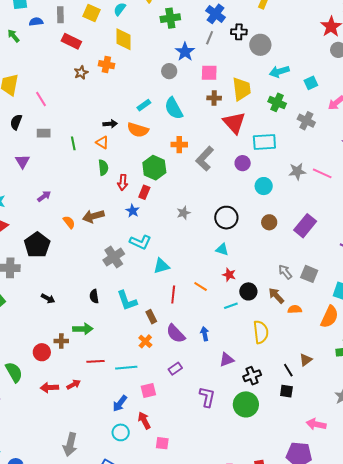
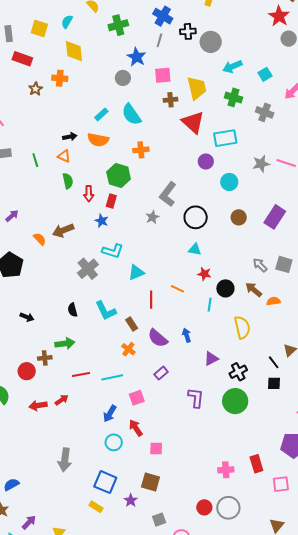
gray L-shape: (205, 159) -> (168, 194), moved
cyan line: (231, 306) -> (210, 305), turned -56

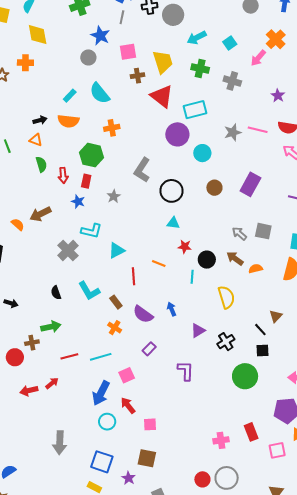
purple circle: (206, 162) -> (177, 134), size x1.5
gray star: (152, 217) -> (114, 196), moved
green circle: (235, 401) -> (245, 376), moved
blue arrow: (110, 414) -> (101, 393), size x1.4

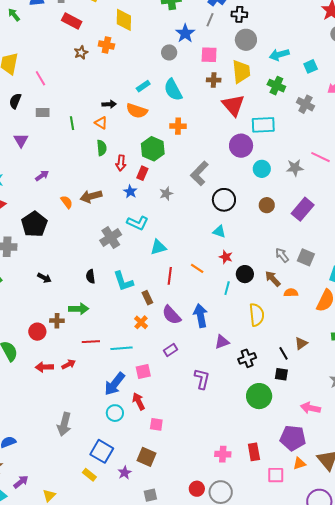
gray circle: (173, 15) -> (246, 40), moved
gray star: (233, 132) -> (295, 168), moved
blue arrow: (172, 309) -> (200, 316), size x1.6

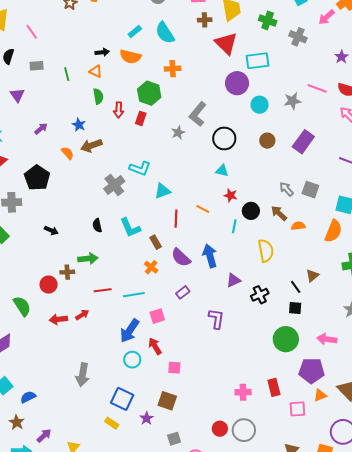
blue star: (130, 192) -> (79, 125), moved
gray star: (166, 194) -> (178, 133), moved
green circle: (259, 396) -> (286, 339), moved

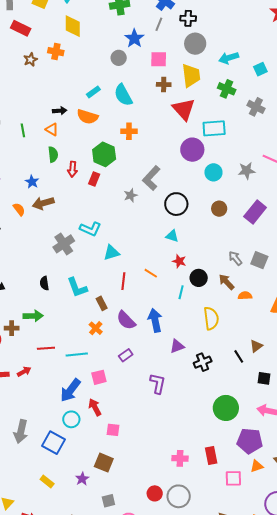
black square: (295, 308) -> (264, 378), moved
blue square: (122, 399) -> (53, 443), moved

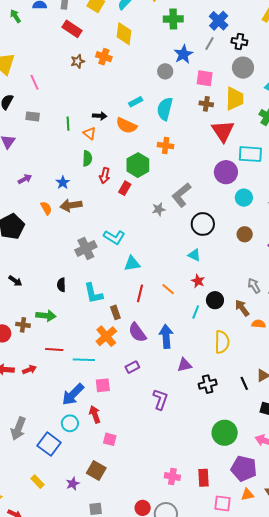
cyan semicircle: (123, 95) -> (165, 109), turned 35
green line: (23, 130) -> (68, 124), moved
orange cross: (96, 328) -> (106, 336), size x1.5

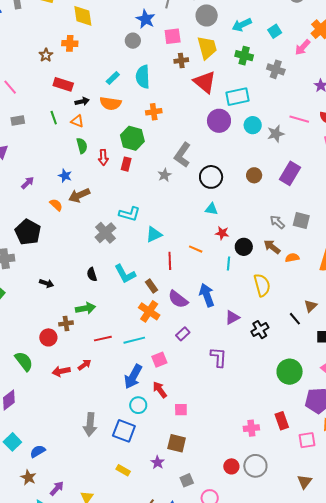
red rectangle: (72, 29) -> (63, 84), moved
cyan circle: (244, 198) -> (253, 125), moved

